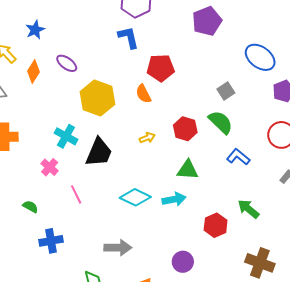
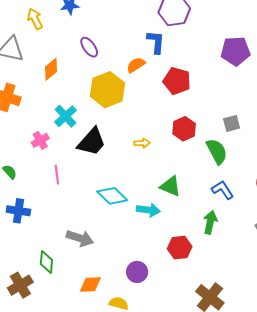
orange diamond: (34, 72) -> (51, 69), moved
orange semicircle: (143, 94) -> (136, 65), moved, turned 66
red hexagon: (185, 129) -> (184, 129), moved
green arrow: (248, 209) -> (210, 222), moved, turned 45

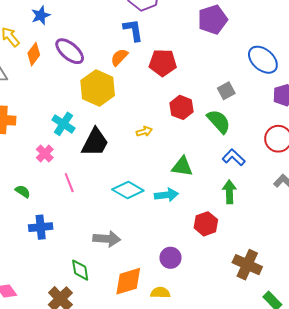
purple ellipse: (89, 47) -> (70, 51), size x1.4
orange diamond: (51, 69) -> (34, 54), moved
orange diamond: (90, 285) -> (128, 281), size x1.4

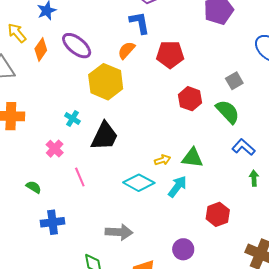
cyan cross: (63, 124) -> (72, 118), size x0.7
yellow arrow: (144, 131) -> (162, 160), moved
green arrow: (229, 192) -> (254, 178), moved, size x0.7
cyan arrow: (166, 195) -> (177, 187), turned -45

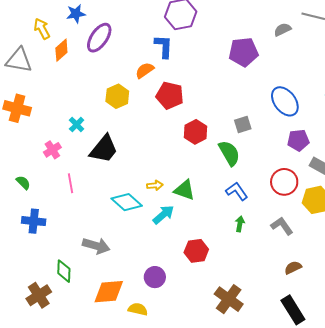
purple ellipse: (77, 46) -> (99, 38), moved, turned 72
red pentagon: (170, 55) -> (170, 96), moved
yellow hexagon: (106, 82) -> (117, 96), size x0.7

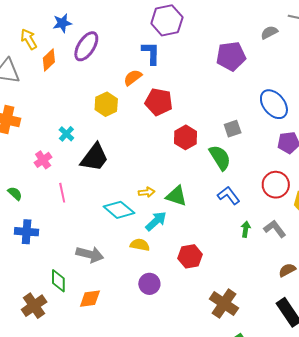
green arrow: (240, 224) -> (246, 229), moved
orange diamond: (109, 292) -> (90, 299), moved, size x0.7
yellow semicircle: (138, 309) -> (140, 245), moved

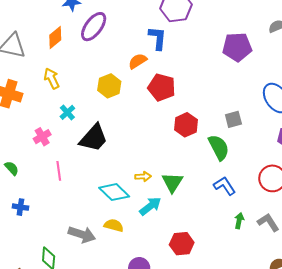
yellow arrow: (29, 39) -> (52, 78), moved
green triangle: (176, 196) -> (172, 182), turned 40
blue cross: (27, 232) -> (20, 207), size x0.7
yellow semicircle: (140, 245) -> (114, 225), moved

